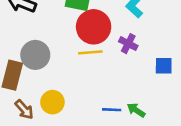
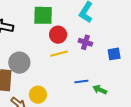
red circle: (94, 27) -> (58, 35), size x0.7
blue line: (112, 110) -> (81, 82), moved

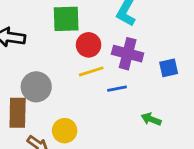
purple cross: (85, 42) -> (128, 54), size x1.5
blue line: (81, 82) -> (117, 89), moved

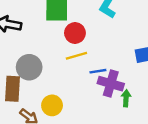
purple cross: (128, 54) -> (111, 84), moved
green arrow: (151, 119) -> (126, 98), turned 70

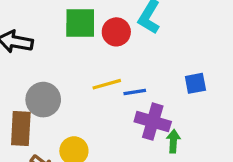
red circle: (75, 33) -> (116, 32), moved
blue line: (98, 71) -> (135, 92), moved

